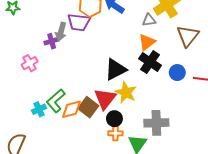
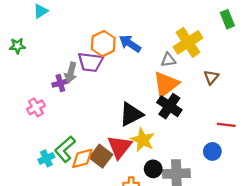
brown triangle: (188, 36) -> (211, 77), size x0.6
orange triangle: (147, 42) -> (166, 84), size x1.4
blue circle: (177, 73) -> (212, 151), moved
black circle: (114, 119) -> (153, 169), moved

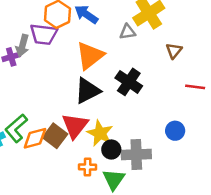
orange triangle: (166, 84) -> (90, 56), moved
red line: (226, 125) -> (195, 87), moved
yellow star: (143, 140) -> (100, 133), moved

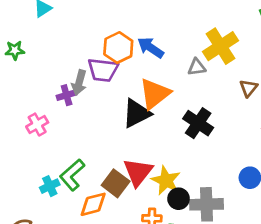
black triangle: (87, 91) -> (137, 113), moved
orange diamond: (35, 138) -> (93, 204), moved

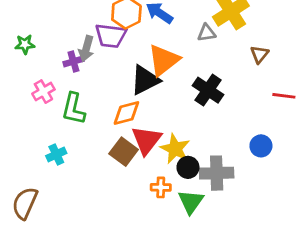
green star: (15, 50) -> (25, 44), moved
green L-shape: (72, 175) -> (73, 109), moved, turned -36
orange diamond: (93, 204) -> (126, 113), moved

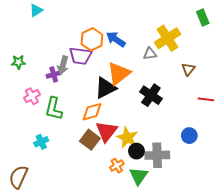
orange cross: (161, 187) -> (117, 166), turned -32

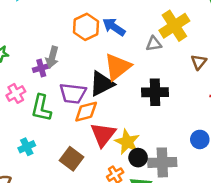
purple trapezoid: (81, 56) -> (73, 93), moved
black cross: (151, 95) -> (155, 92), turned -35
brown square: (90, 140) -> (71, 159), moved

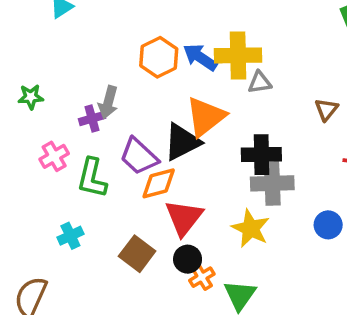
yellow cross: (174, 26) -> (238, 55), moved, turned 32
purple trapezoid: (73, 93) -> (139, 156), turned 36
yellow star: (127, 142) -> (251, 228), moved
black circle: (138, 158) -> (188, 259), moved
gray cross: (162, 162) -> (272, 183), moved

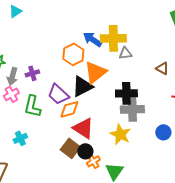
orange hexagon: (159, 57) -> (73, 54), moved
gray arrow: (108, 102) -> (12, 76), moved
brown triangle: (326, 110) -> (162, 68), turned -40
red triangle: (184, 218) -> (83, 128), turned -35
brown square: (137, 254) -> (70, 148), moved

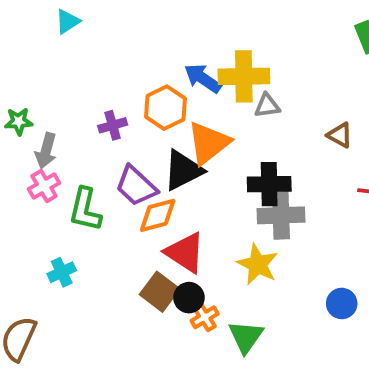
cyan triangle: (15, 11) -> (68, 22), moved
purple cross: (32, 73) -> (113, 125), moved
blue circle: (163, 132) -> (342, 303), moved

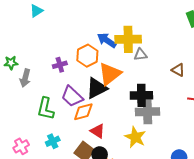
pink cross: (44, 186) -> (21, 146), moved
red triangle: (185, 253) -> (98, 131), size x0.7
cyan cross: (62, 272) -> (53, 141), moved

